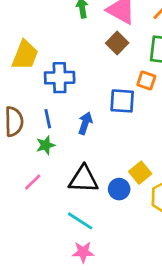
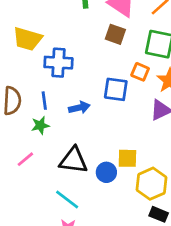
brown square: (117, 43) -> (115, 34), turned -30
yellow trapezoid: (25, 55) -> (27, 39), turned 80
blue arrow: (85, 123) -> (79, 108), turned 54
yellow square: (140, 173) -> (127, 158), turned 36

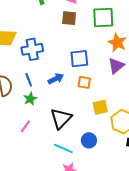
orange square: (140, 72) -> (84, 82), moved
black triangle: (73, 160) -> (61, 118), turned -40
blue circle: (106, 172) -> (89, 140), moved

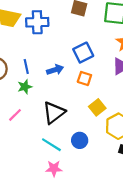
blue cross: (32, 49) -> (37, 22), moved
blue square: (79, 59) -> (83, 53), turned -30
yellow square: (100, 107) -> (97, 107), turned -35

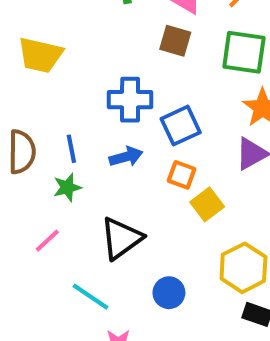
blue cross: (37, 22) -> (130, 100), moved
yellow square: (97, 107) -> (207, 204), moved
cyan line: (51, 145) -> (90, 297), moved

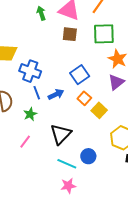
blue cross: (130, 100) -> (30, 71), moved, turned 30
blue line: (71, 149) -> (37, 93), moved
orange square: (182, 175) -> (84, 98), turned 32
cyan line: (90, 297) -> (67, 164), moved

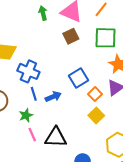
brown square: (70, 34) -> (71, 36), turned -35
orange square: (84, 98) -> (95, 94), moved
black triangle: (61, 134) -> (56, 137), turned 45
pink line: (25, 142) -> (32, 135), moved, turned -64

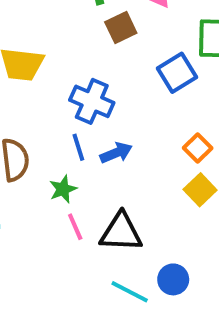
brown square: (71, 36) -> (121, 28), moved
blue cross: (28, 71) -> (92, 101), moved
blue square: (78, 78) -> (177, 73), moved

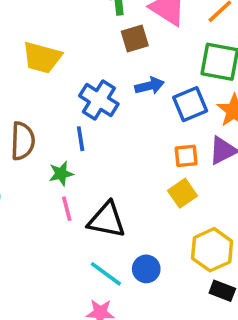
blue square: (177, 73) -> (190, 104), moved
orange square: (198, 148) -> (186, 156), turned 30
blue arrow: (116, 153) -> (150, 86), moved

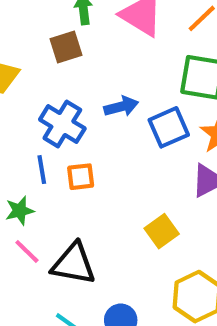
brown square: (135, 39) -> (66, 47), moved
orange square: (186, 156) -> (81, 177), moved
pink line: (67, 209) -> (27, 251), turned -30

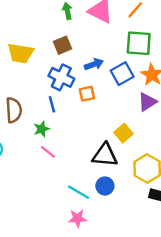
brown square: (66, 47) -> (62, 45), moved
orange square: (81, 177) -> (87, 94), moved
black triangle: (74, 264) -> (105, 155), moved

